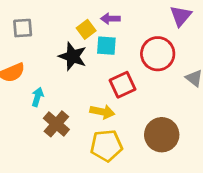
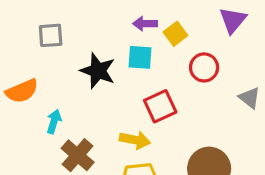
gray square: (23, 28) -> (51, 35), moved
yellow square: (86, 29) -> (175, 34), moved
red circle: (158, 54) -> (204, 67), size x0.7

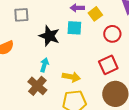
red square: (160, 106) -> (108, 65), moved
cyan arrow: (54, 121) -> (44, 65), moved

